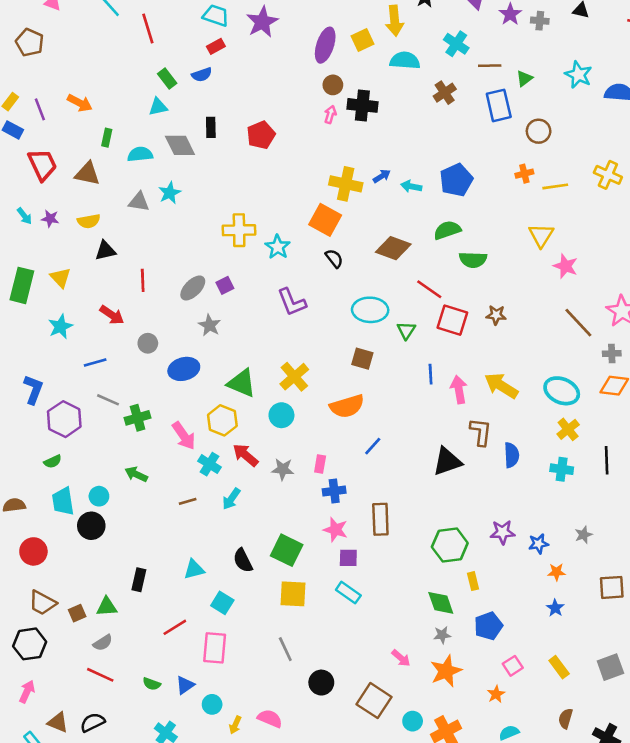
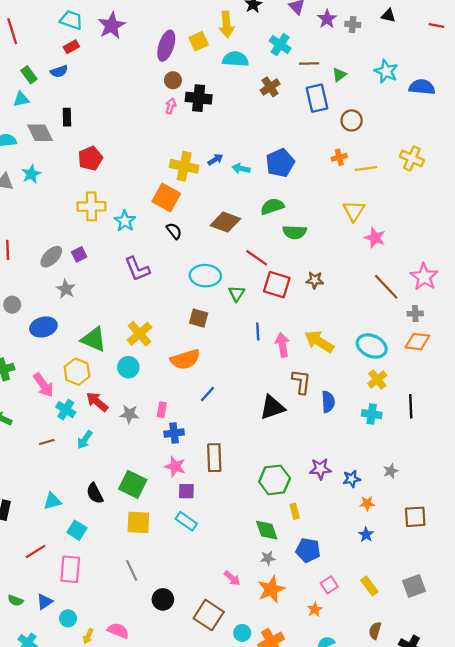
red pentagon: (261, 135) -> (90, 158), moved
blue pentagon: (488, 626) -> (308, 550), turned 30

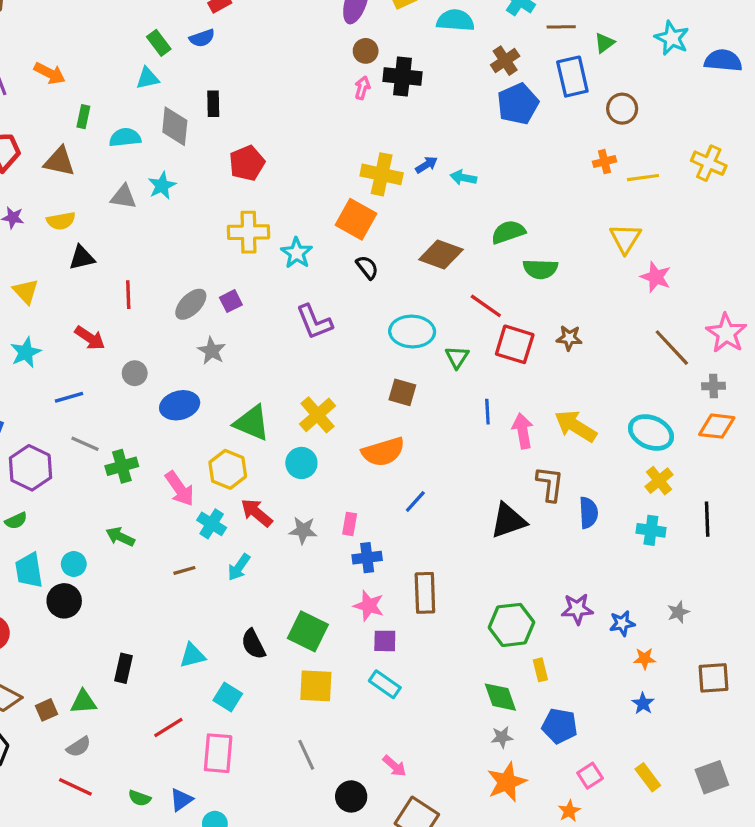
gray diamond: (40, 133) -> (175, 126), turned 32
blue pentagon: (280, 163) -> (518, 104), moved
pink arrow: (232, 578) -> (394, 766), moved

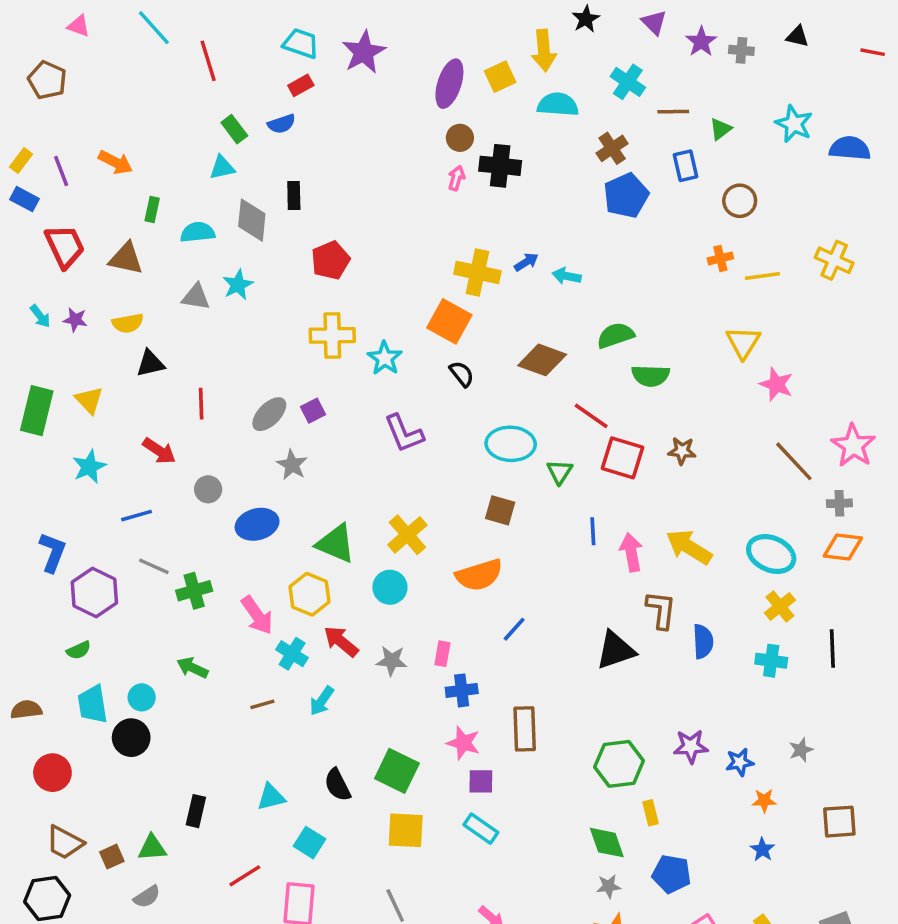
blue rectangle: (572, 77) -> (685, 166), size x0.7

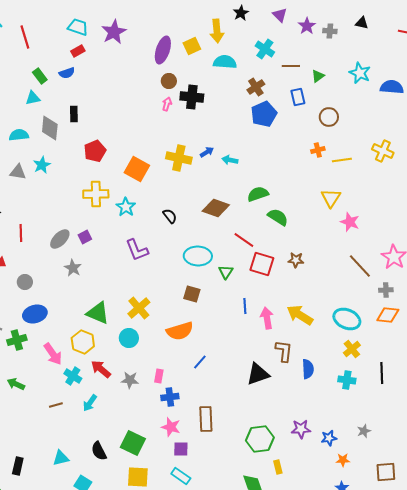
orange square: (449, 321) -> (137, 169), moved
green semicircle: (651, 376) -> (278, 217), turned -150
blue ellipse: (257, 524) -> (35, 314), moved

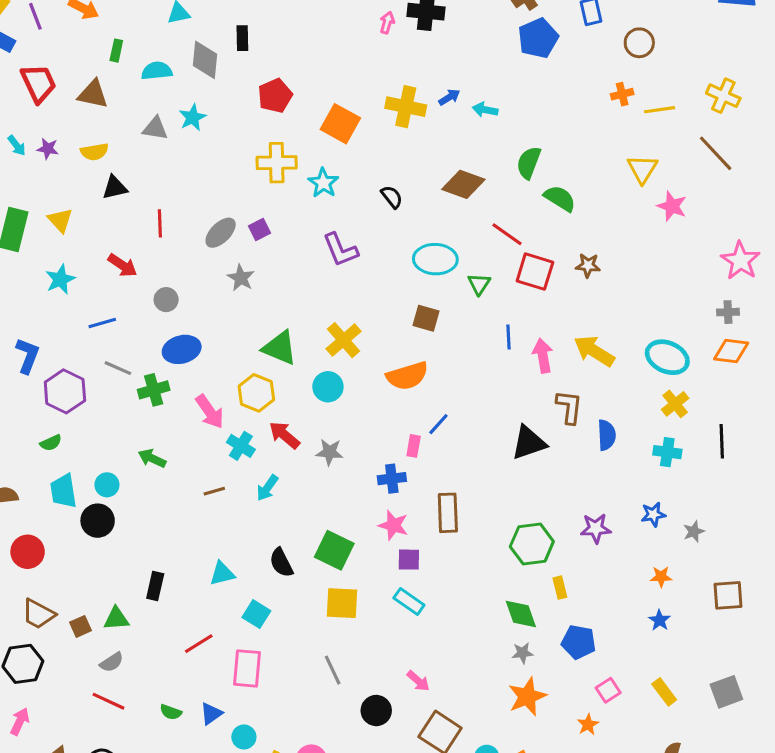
green semicircle: (258, 194) -> (529, 163), turned -50
brown line: (360, 266) -> (716, 153), moved
pink rectangle: (159, 376) -> (414, 446), moved
blue star: (329, 438) -> (653, 514), moved

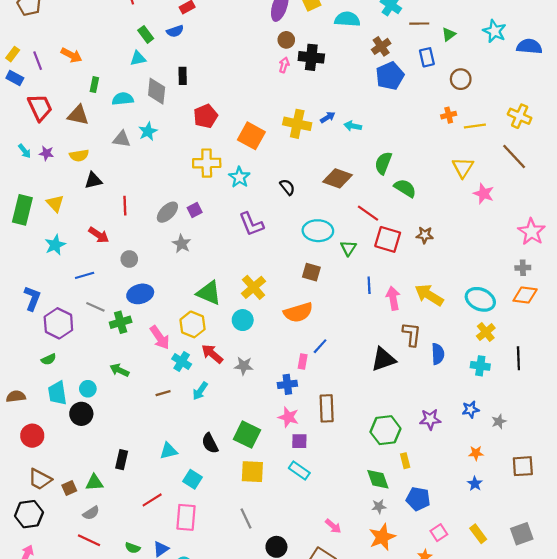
pink arrow: (418, 681) -> (333, 526), moved

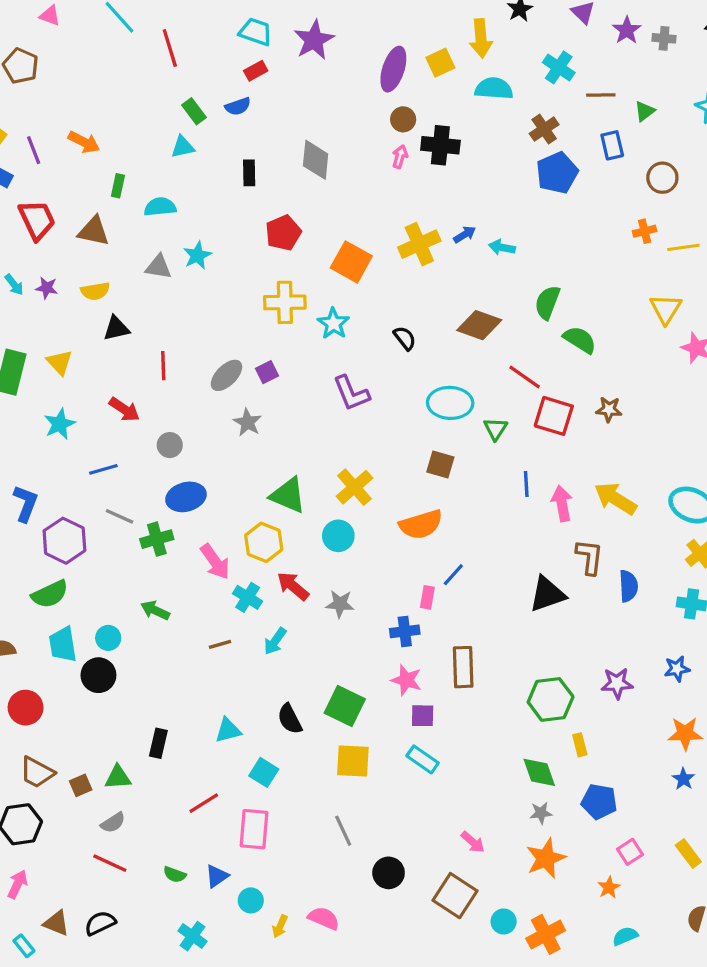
gray diamond: (157, 91) -> (316, 160), moved
yellow cross: (297, 124) -> (419, 244), turned -36
green semicircle: (49, 359) -> (50, 594), size x1.6
orange star: (476, 453) -> (685, 734), size x1.5

